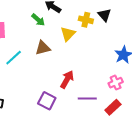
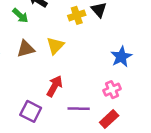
yellow cross: (86, 20) -> (77, 15), turned -32
yellow triangle: (68, 34) -> (55, 46), moved

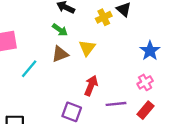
green arrow: (20, 16) -> (60, 30), moved

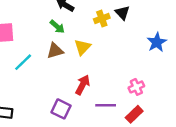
blue star: (150, 51) -> (157, 42), moved

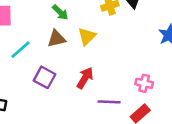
pink cross: (136, 87) -> (144, 83), turned 35
purple square: (61, 109) -> (44, 77), moved

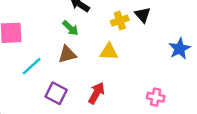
yellow triangle: (87, 36) -> (109, 52), moved, turned 48

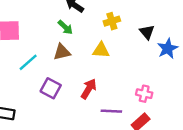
black triangle: (143, 15) -> (147, 32), moved

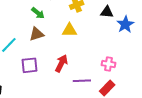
black triangle: (147, 32) -> (107, 12), turned -40
purple square: (51, 88) -> (29, 65), turned -30

